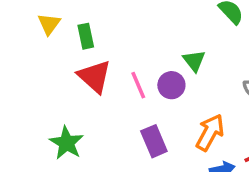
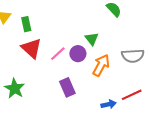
pink line: (138, 85) -> (58, 54), turned 70
orange arrow: (210, 132) -> (101, 65), moved

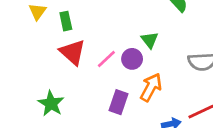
orange arrow: (101, 65) -> (151, 87), moved
purple rectangle: (67, 87) -> (119, 102), turned 42

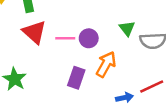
green triangle: (150, 40) -> (127, 28), moved
pink line: (106, 59) -> (65, 38), turned 42

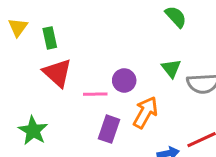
pink line: (65, 38) -> (95, 94), moved

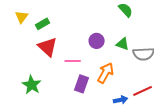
green rectangle: (50, 38) -> (43, 24), turned 72
green triangle: (171, 68) -> (123, 44), turned -32
purple circle: (124, 80) -> (97, 41), moved

